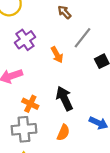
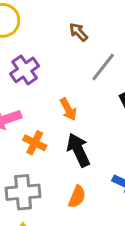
orange arrow: (57, 55) -> (68, 109), moved
orange cross: (30, 104) -> (35, 143), moved

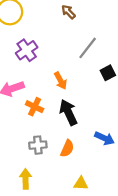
brown arrow: (78, 32) -> (68, 12), moved
gray cross: (23, 192) -> (38, 145), moved, size x0.7

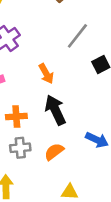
orange cross: (35, 107) -> (16, 117), moved, turned -30
orange semicircle: (67, 148) -> (54, 152), turned -150

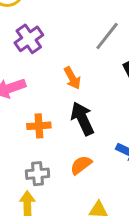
gray cross: (20, 148) -> (37, 174), moved

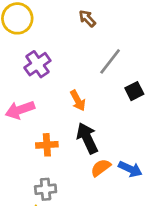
orange semicircle: (81, 165) -> (101, 168), moved

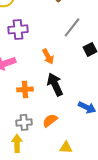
purple cross: (37, 64) -> (18, 29), turned 30
orange semicircle: (101, 168) -> (50, 120), moved

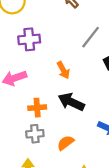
black arrow: (55, 84) -> (71, 102), turned -40
gray cross: (24, 122) -> (35, 134), moved

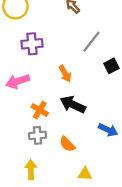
orange cross: (37, 108) -> (40, 110), turned 35
orange semicircle: (66, 143) -> (67, 144), turned -98

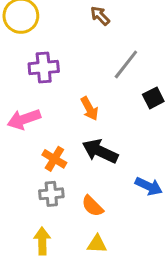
yellow triangle: (85, 174) -> (97, 244), moved

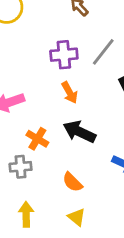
purple cross: (44, 68) -> (64, 55), moved
gray cross: (51, 194) -> (21, 167), moved
yellow triangle: (97, 244) -> (77, 217), turned 36

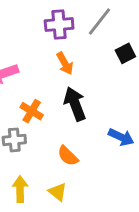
black arrow: (79, 132) -> (75, 104), turned 44
yellow triangle: (77, 217) -> (58, 192), moved

